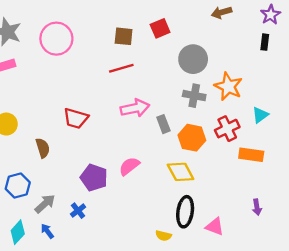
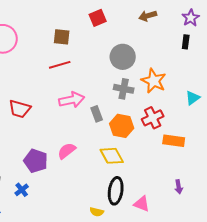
red square: (160, 28) -> (98, 18), moved
cyan triangle: (260, 115) -> (193, 98), moved

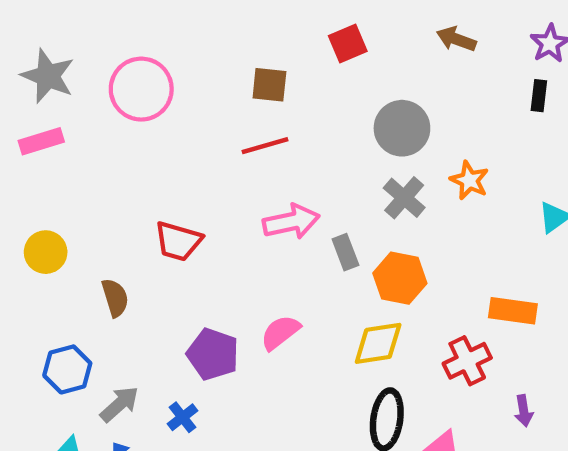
brown arrow: (148, 16) -> (456, 39), turned 36
orange star: (154, 81) -> (469, 180), size x0.7
gray cross: (124, 89) -> (404, 198), turned 30
red cross: (153, 118) -> (467, 361), moved
yellow diamond: (112, 156) -> (378, 343), turned -70

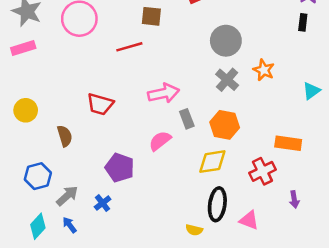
red line: (265, 146) -> (129, 47), moved
gray rectangle: (345, 252) -> (187, 119), moved
pink semicircle: (280, 332) -> (160, 141), moved

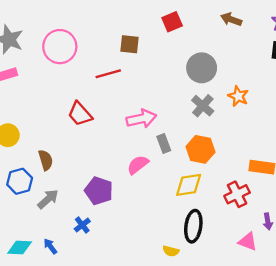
red trapezoid: (100, 104) -> (80, 114), moved, turned 32
blue hexagon: (38, 176) -> (20, 181), moved
gray arrow: (67, 196) -> (48, 199), moved
pink triangle: (249, 220) -> (248, 242), moved
cyan diamond: (38, 226) -> (20, 247), turned 50

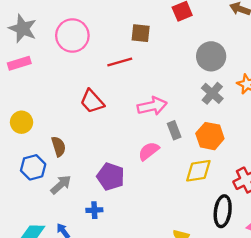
blue cross: (82, 225) -> (94, 210), turned 35
black ellipse: (193, 226) -> (223, 211), moved

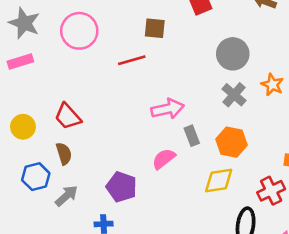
red trapezoid: (92, 101) -> (68, 117), moved

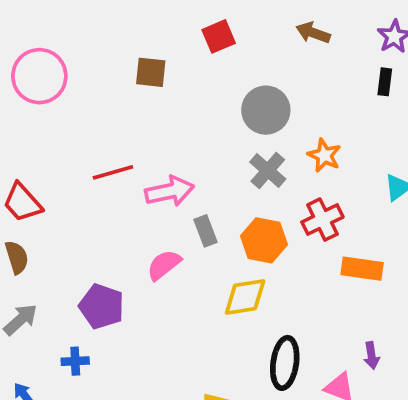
red line: (132, 60) -> (113, 172), moved
red cross: (271, 191) -> (322, 220), moved

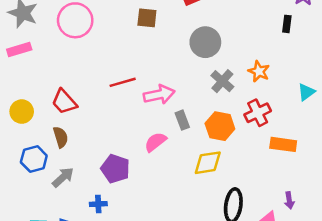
black rectangle: (385, 82) -> (287, 24), moved
gray circle: (266, 110) -> (205, 42), moved

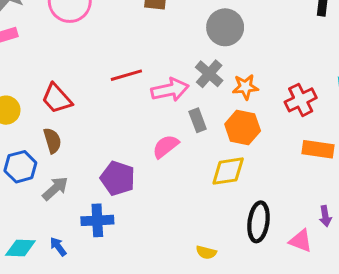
orange star: (259, 71) -> (245, 87), moved, turned -30
gray cross: (222, 81) -> (209, 74), moved
red cross: (258, 113) -> (301, 100), moved
blue cross: (98, 204) -> (97, 220), size x1.5

